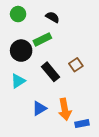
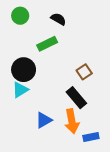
black circle: (21, 51) -> (24, 70), moved
black rectangle: (51, 72) -> (76, 98), moved

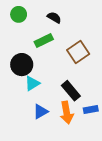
brown square: (84, 72) -> (78, 52), moved, size x1.5
cyan triangle: (20, 90) -> (32, 83), moved
blue rectangle: (91, 137) -> (91, 109), moved

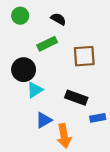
brown square: (78, 52) -> (84, 56), turned 30
black rectangle: (71, 91) -> (76, 98), turned -30
orange arrow: (67, 113) -> (64, 136), moved

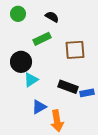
blue rectangle: (98, 118) -> (87, 93), moved

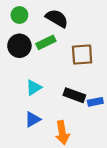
black semicircle: (52, 17) -> (57, 18), size x1.5
black circle: (21, 62) -> (19, 46), moved
blue triangle: (39, 107) -> (33, 119), moved

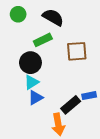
black circle: (19, 46) -> (30, 63), moved
black rectangle: (74, 95) -> (71, 105), moved, turned -60
blue triangle: (33, 119) -> (36, 98), moved

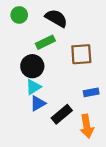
blue rectangle: (89, 96) -> (91, 92), moved
black rectangle: (71, 105) -> (62, 114), moved
orange arrow: (58, 124) -> (87, 126), moved

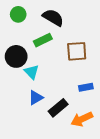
black circle: (32, 66) -> (16, 56), moved
cyan triangle: (33, 87) -> (32, 72), moved, turned -42
orange arrow: (87, 126) -> (82, 119), turned 75

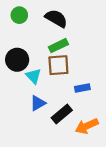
green rectangle: (43, 40) -> (58, 46), moved
brown square: (77, 51) -> (58, 65), moved
blue rectangle: (86, 87) -> (82, 88), moved

